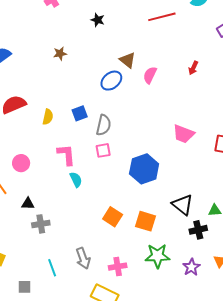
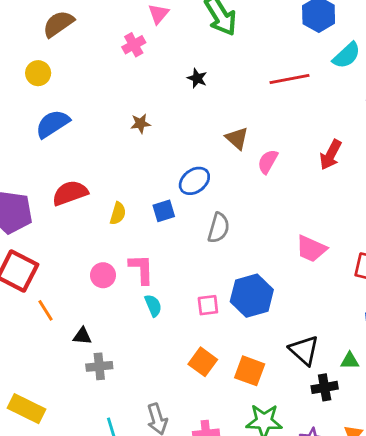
red arrow: (193, 68) -> (331, 155), size x1.5
blue ellipse: (111, 81) -> (194, 181), moved
gray semicircle: (104, 125) -> (219, 228), moved
pink square: (103, 150) -> (208, 305), moved
pink circle: (21, 163) -> (103, 275), moved

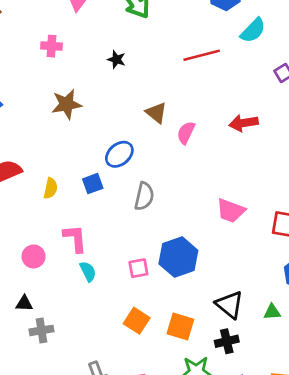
pink cross: (134, 45) -> (51, 46), moved, turned 36
brown star: (140, 123) -> (67, 104), size x1.6
red arrow: (331, 155) -> (244, 123), turned 56
pink circle: (103, 275) -> (34, 256), moved
black cross: (325, 387) -> (227, 341), moved

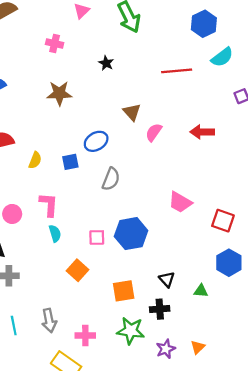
black triangle: (230, 305) -> (167, 279), size x0.7
orange square: (137, 321) -> (78, 270), moved
orange square: (180, 326) -> (124, 291), turned -35

